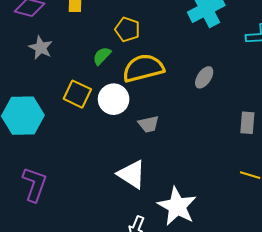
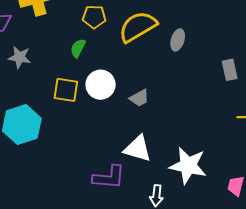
yellow semicircle: (143, 68) -> (138, 27), moved
purple L-shape: (35, 184) -> (109, 177), moved, turned 92

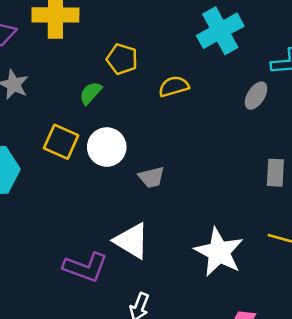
yellow semicircle: (138, 27) -> (174, 86), size x0.6
gray ellipse: (178, 40) -> (256, 96), moved
white star: (188, 166) -> (219, 252), moved

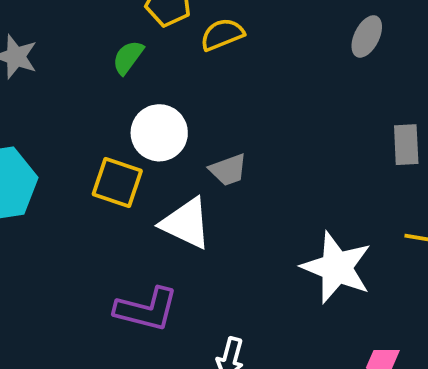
yellow semicircle: (174, 86) -> (222, 34), moved
yellow square: (61, 142) -> (117, 183), moved
white triangle: (132, 241) -> (186, 223), moved

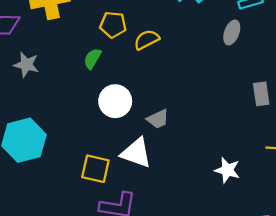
yellow square: (117, 183) -> (95, 169), moved
white star: (337, 267) -> (227, 170), size x0.6

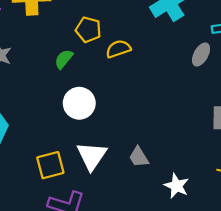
gray trapezoid: (158, 119) -> (139, 157), moved, turned 75
white triangle: (136, 153) -> (92, 156), turned 36
yellow square: (95, 169) -> (50, 165), turned -36

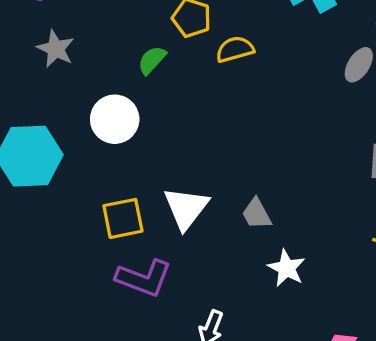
white circle: (79, 103) -> (115, 119), moved
white star: (177, 186) -> (287, 268), moved

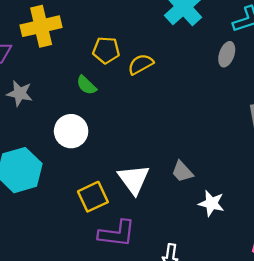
green semicircle: (152, 60) -> (86, 85), turned -75

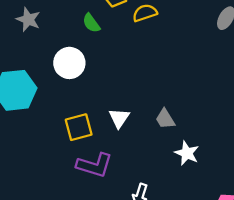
white triangle: (134, 179) -> (119, 118), size x0.7

